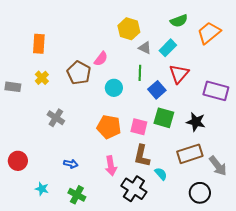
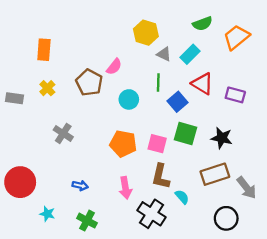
red triangle: (179, 74) -> (202, 84), turned -40
purple rectangle: (216, 91) -> (235, 95), moved, size x0.7
red circle: (18, 161) -> (20, 182), size x1.4

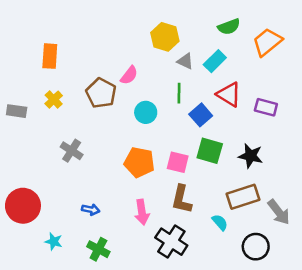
cyan semicircle: (182, 197) -> (220, 222), moved

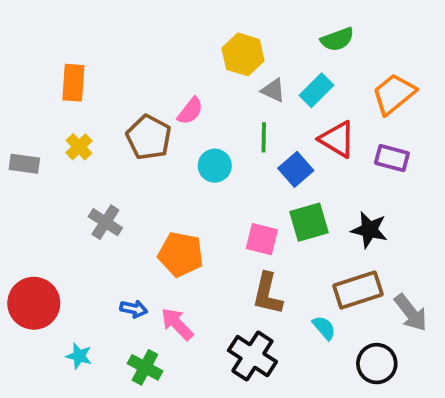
orange trapezoid: (267, 42) -> (394, 94), moved
green square: (210, 151) -> (309, 222), turned -32
orange pentagon: (139, 162) -> (181, 254), moved
pink arrow: (142, 212) -> (177, 324), moved, turned 145

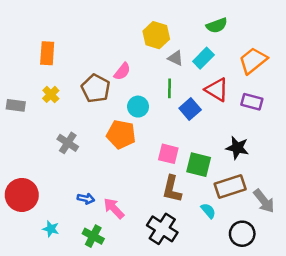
green square: (309, 222) -> (199, 165), moved, turned 30
orange pentagon: (181, 254) -> (121, 134), moved

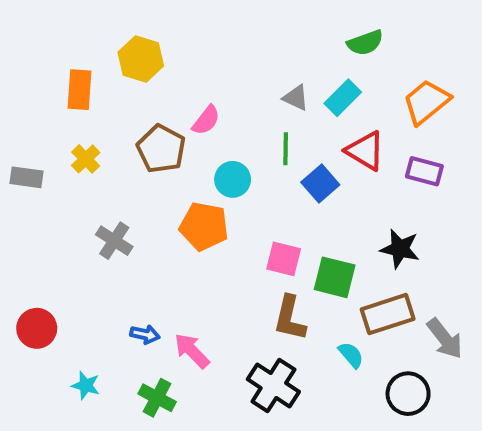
yellow hexagon: (156, 35) -> (141, 59), moved
red circle: (22, 195) -> (37, 328), size x0.7

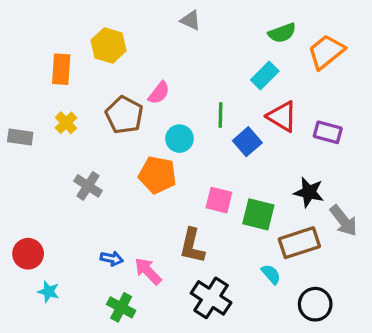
gray triangle: (296, 98) -> (191, 20), moved
orange trapezoid: (426, 102) -> (326, 52), moved
brown L-shape: (290, 318) -> (192, 246), moved
gray arrow: (445, 339) -> (344, 221), moved
cyan star: (86, 385) -> (49, 292), moved

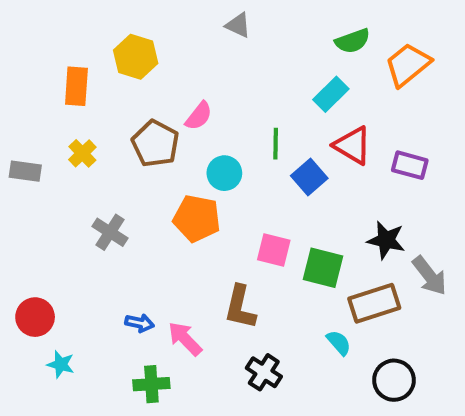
black cross: (211, 298) -> (264, 372), size x0.7
green cross: (121, 307) -> (151, 384), turned -32

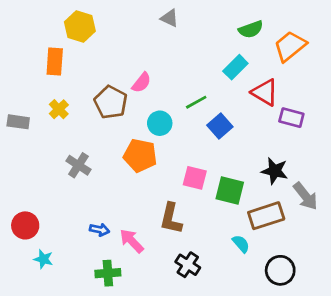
yellow hexagon: (136, 57) -> (80, 27), moved
green line: (276, 144) -> (196, 102), turned 60
red triangle: (353, 145) -> (265, 92), moved

